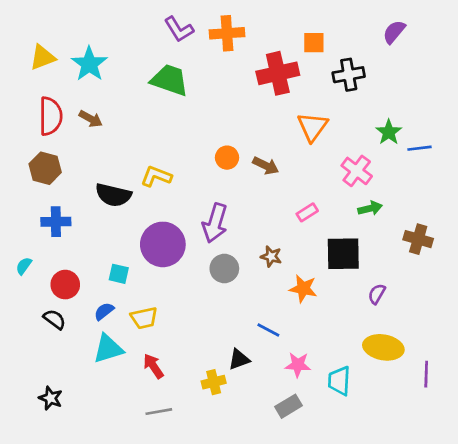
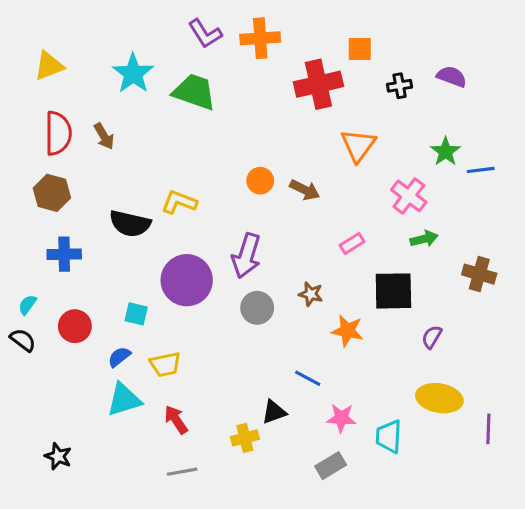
purple semicircle: (394, 32) -> (452, 77), moved, turned 70
cyan star: (89, 64) -> (133, 73), moved
black cross: (349, 75) -> (400, 86), size x0.7
brown arrow: (91, 119) -> (104, 136), turned 30
black semicircle: (55, 319) -> (23, 340), moved

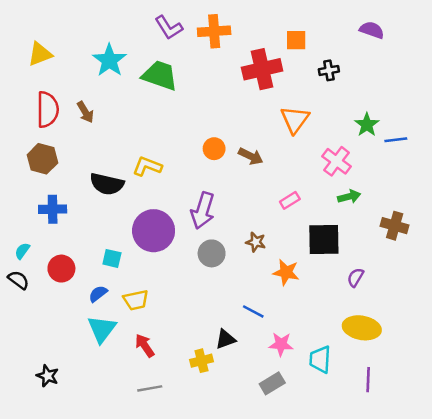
purple semicircle: (452, 77) -> (372, 30), moved
cyan triangle: (124, 400) -> (102, 329), turned -36
purple line: (488, 429) -> (368, 380), moved

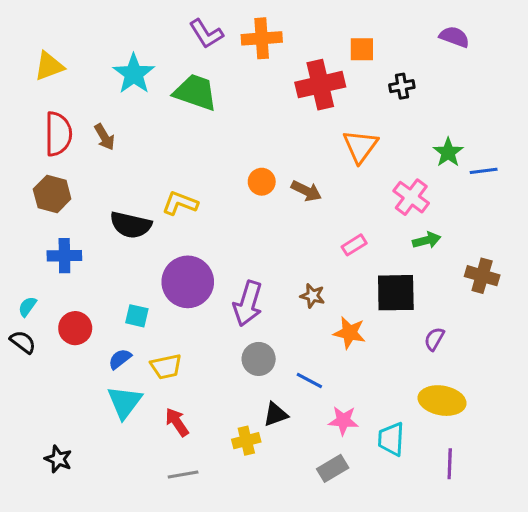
purple arrow: (203, 210) -> (248, 303), moved
gray circle: (212, 253) -> (259, 359), moved

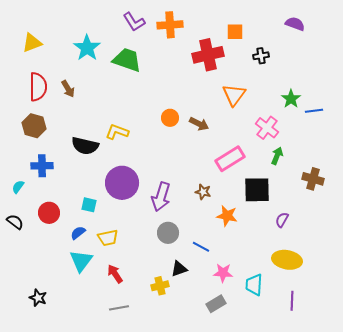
green arrow: (427, 240) -> (277, 156), turned -54
pink rectangle: (354, 245) -> (230, 159), size x1.8
cyan semicircle: (27, 307) -> (18, 187), moved

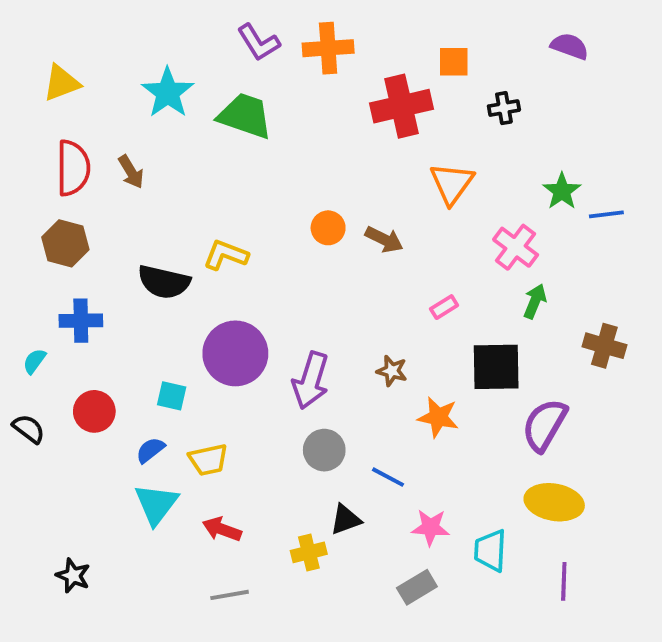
pink rectangle: (230, 159) -> (444, 307), size x0.5
purple semicircle: (282, 220) -> (544, 425), size x1.8
red arrow: (115, 274) -> (222, 529), turned -36

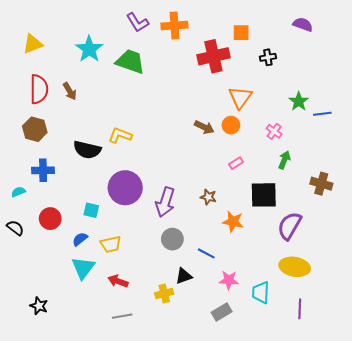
orange circle: (328, 228) -> (231, 125), moved
pink cross: (516, 247) -> (274, 131), size x0.7
cyan semicircle: (34, 361) -> (18, 192), turned 32

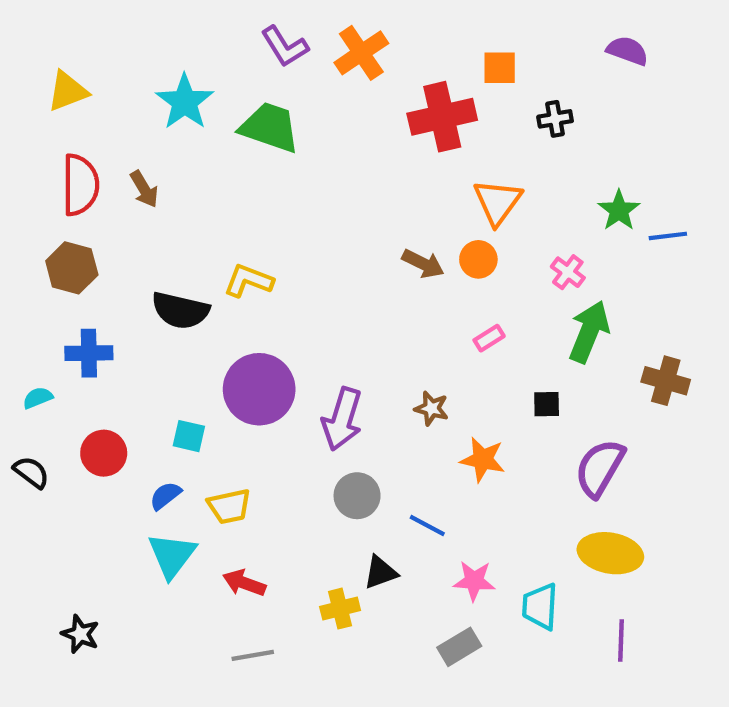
orange cross: (174, 25) -> (361, 53), turned -30
green arrow: (284, 160) -> (589, 332), size x1.6
black square: (264, 195) -> (547, 404), size x0.5

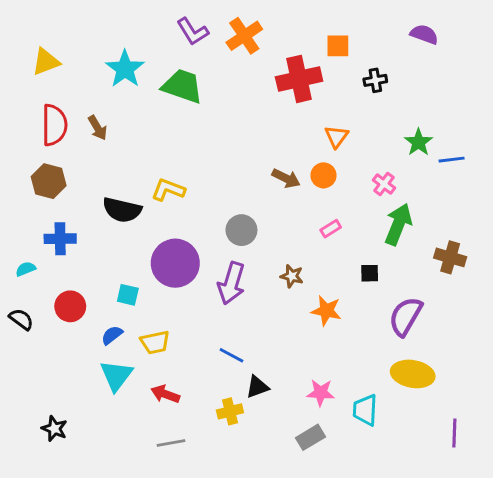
orange triangle: (498, 202) -> (336, 137), size x0.7
gray circle: (357, 496) -> (241, 230), moved
blue line: (427, 525) -> (231, 355), moved
purple line: (621, 640) -> (454, 433), moved

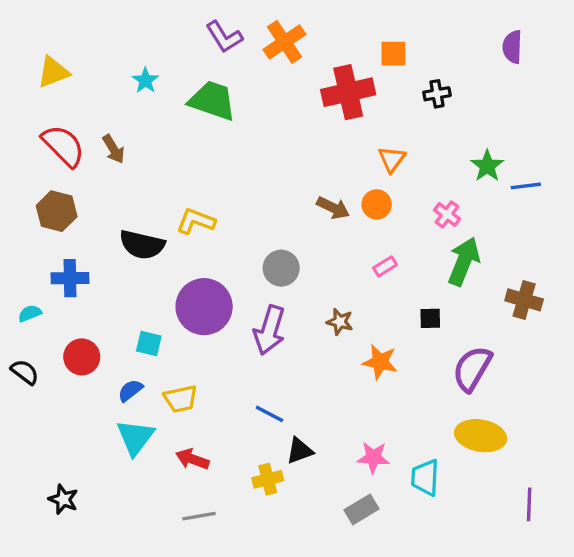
purple semicircle: (424, 34) -> (512, 47), moved, turned -108
cyan star: (125, 69) -> (145, 80), size x0.6
red semicircle: (54, 125) -> (63, 146), turned -45

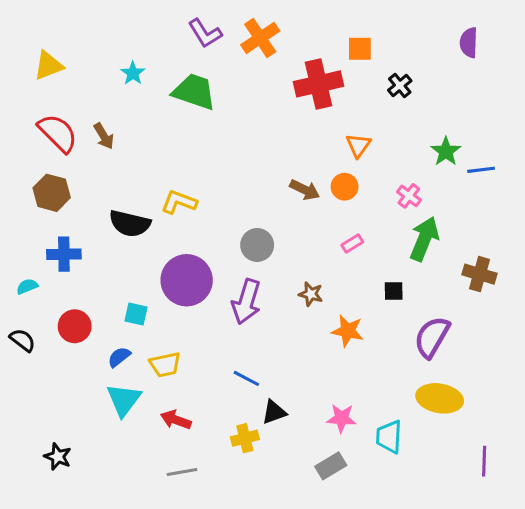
black cross: (437, 94) -> (400, 85), turned -30

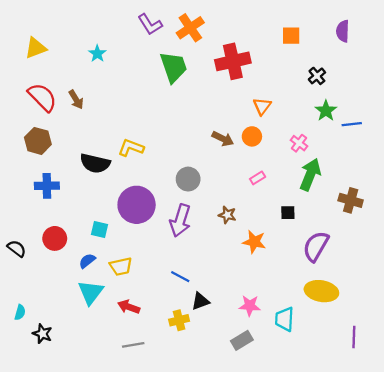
orange square: (360, 49) -> (291, 36), moved
black cross: (400, 85) -> (317, 76), moved
green trapezoid: (194, 92) -> (174, 67), moved, turned 52
cyan semicircle: (27, 286) -> (20, 312), moved, turned 128

